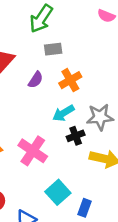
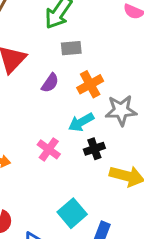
gray star: (100, 117) -> (121, 110), moved
pink cross: (33, 151) -> (49, 149), moved, size x0.7

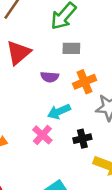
purple semicircle: (50, 83) -> (50, 77), turned 54
cyan arrow: (81, 122) -> (59, 112), moved

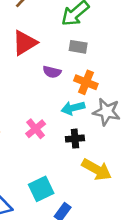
orange cross: (85, 82) -> (86, 82), turned 35
cyan arrow: (59, 112) -> (73, 108), moved

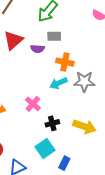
purple semicircle: (52, 72) -> (38, 49), moved
black cross: (75, 139) -> (52, 123), moved

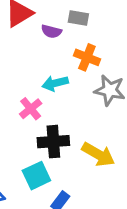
cyan arrow: (58, 83) -> (55, 83), moved
black cross: (52, 123) -> (53, 142), size x1.5

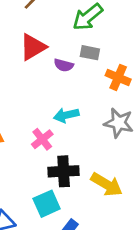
orange cross: (87, 57) -> (118, 77), moved

